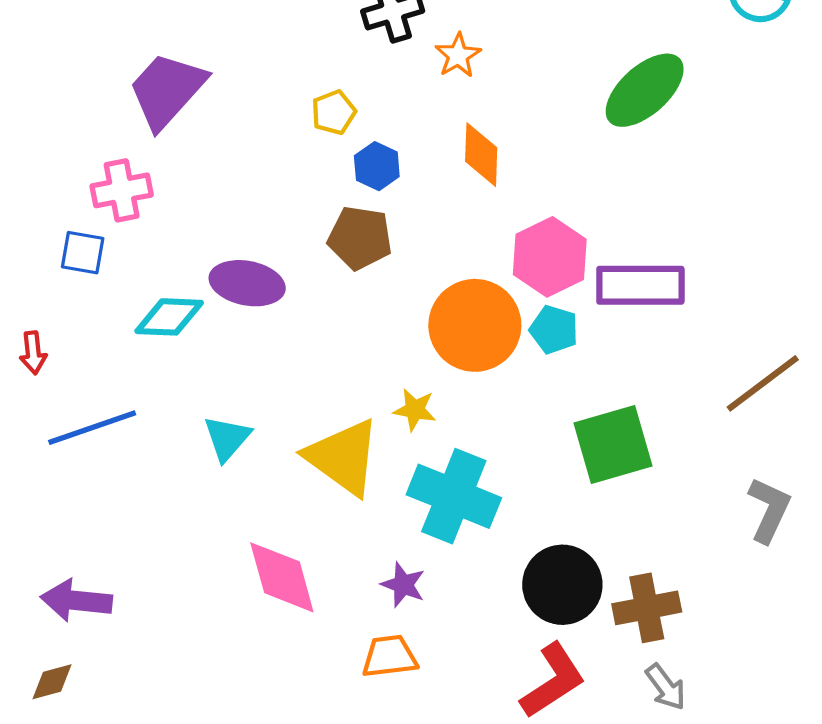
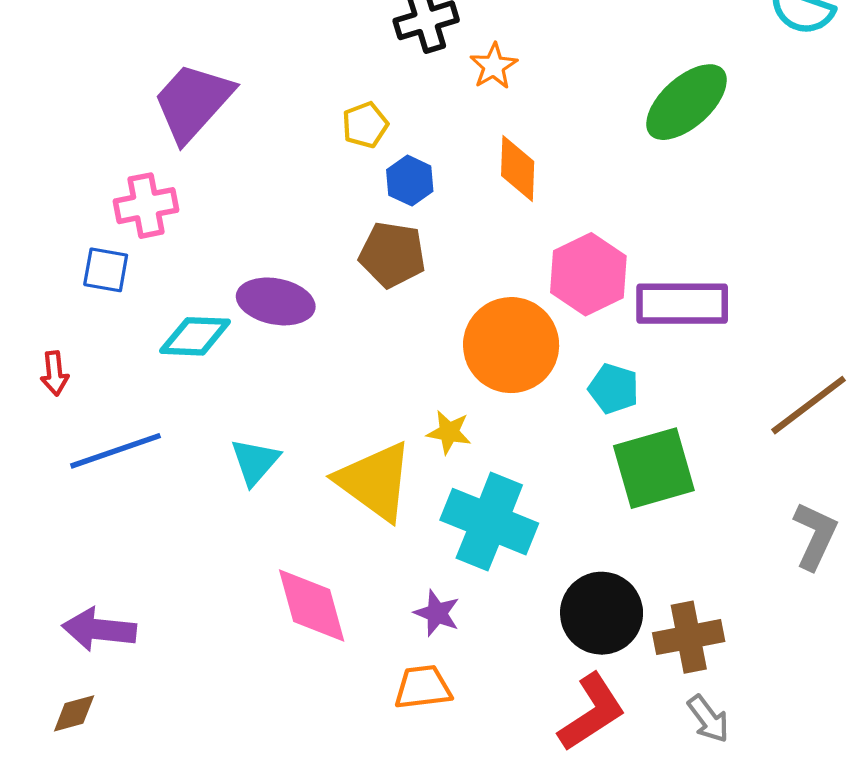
cyan pentagon: (554, 330) -> (614, 389), moved

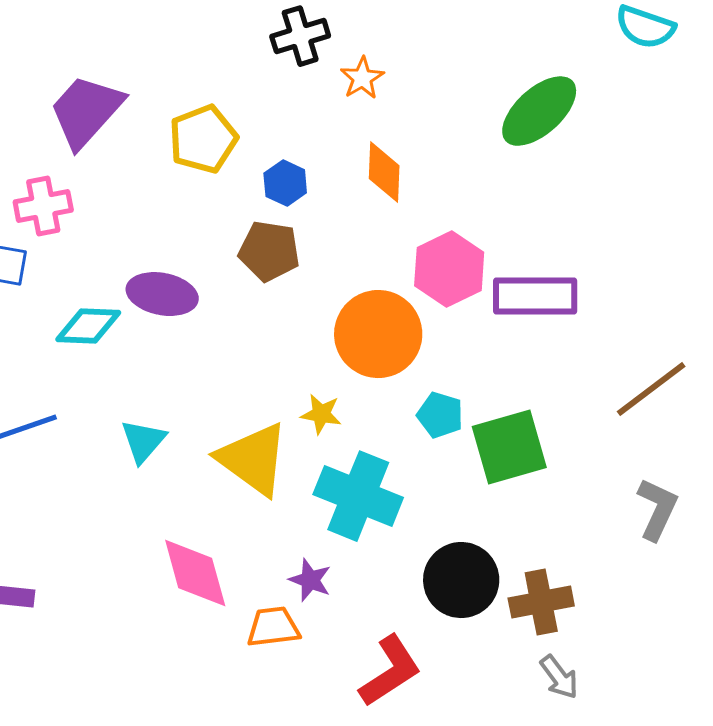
yellow pentagon: (365, 125) -> (203, 139), moved, size x1.6
cyan pentagon: (614, 389) -> (440, 415), moved
orange trapezoid: (423, 687) -> (273, 627), moved
red L-shape: (592, 712) -> (390, 671), moved

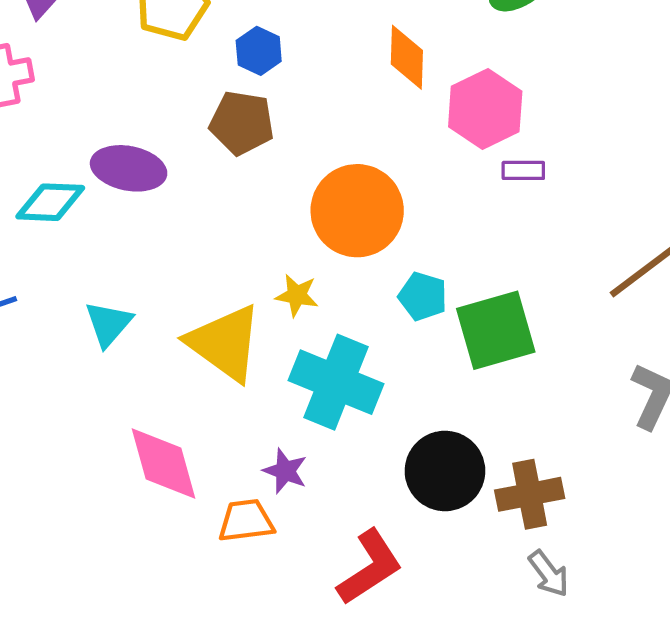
orange diamond: (384, 172) -> (407, 57), moved
pink hexagon: (449, 269) -> (485, 109), moved
purple rectangle: (535, 296) -> (523, 170), size x0.5

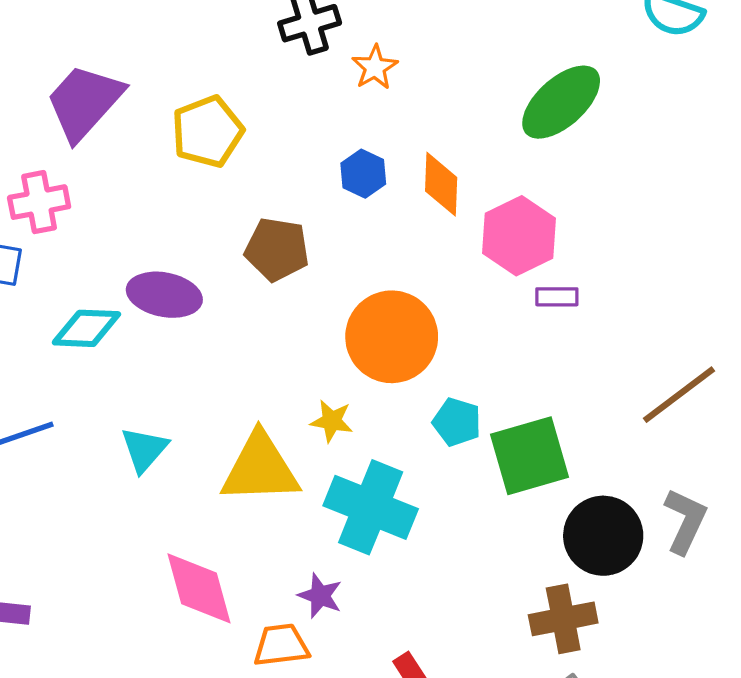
blue hexagon: (259, 51) -> (363, 174), moved
yellow triangle: (225, 343) -> (260, 468), turned -38
black circle: (445, 471) -> (603, 536), moved

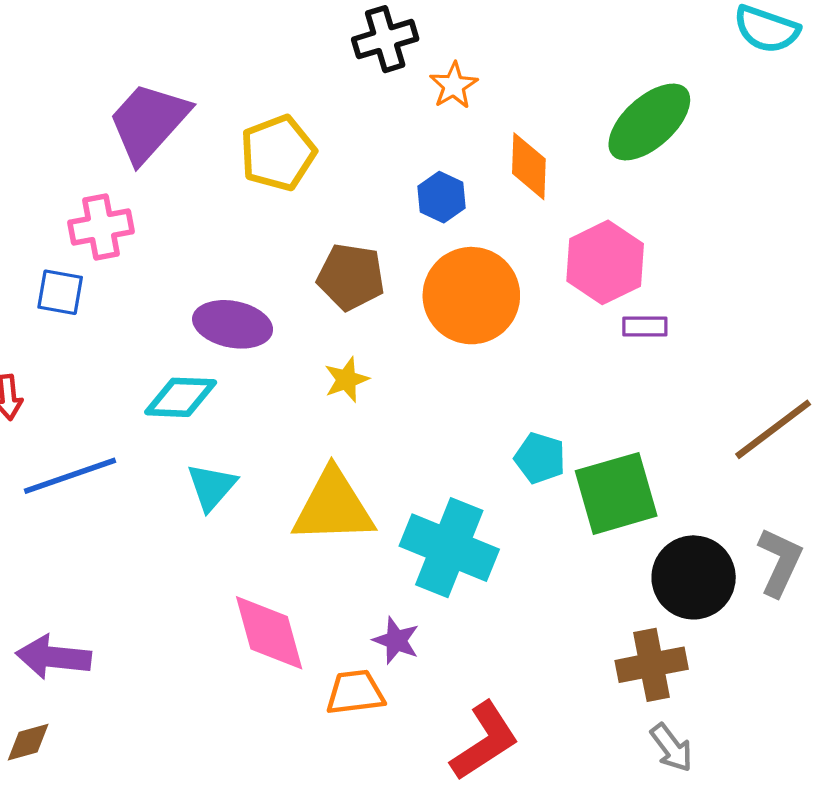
orange diamond: (441, 184) -> (529, 166), moved
cyan diamond: (86, 328) -> (181, 397), moved
orange circle: (392, 337) -> (471, 296), moved
yellow star: (332, 421) -> (346, 380), moved, turned -30

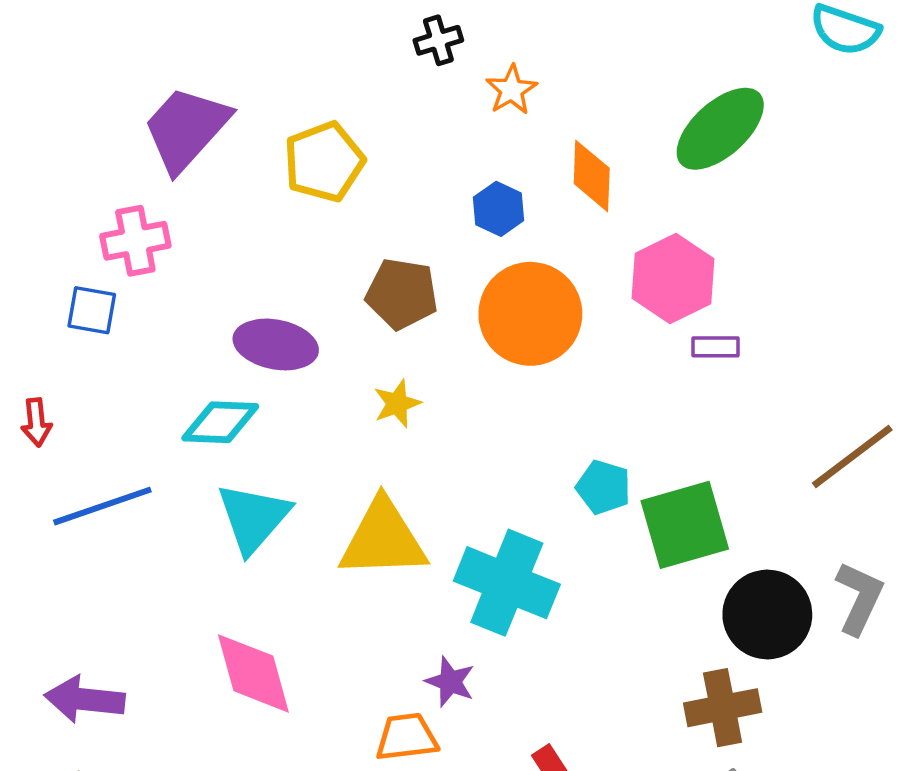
black cross: (385, 39) -> (438, 40), size x0.7
cyan triangle: (212, 487) -> (253, 518), size x1.4
pink diamond: (269, 633) -> (253, 673), moved

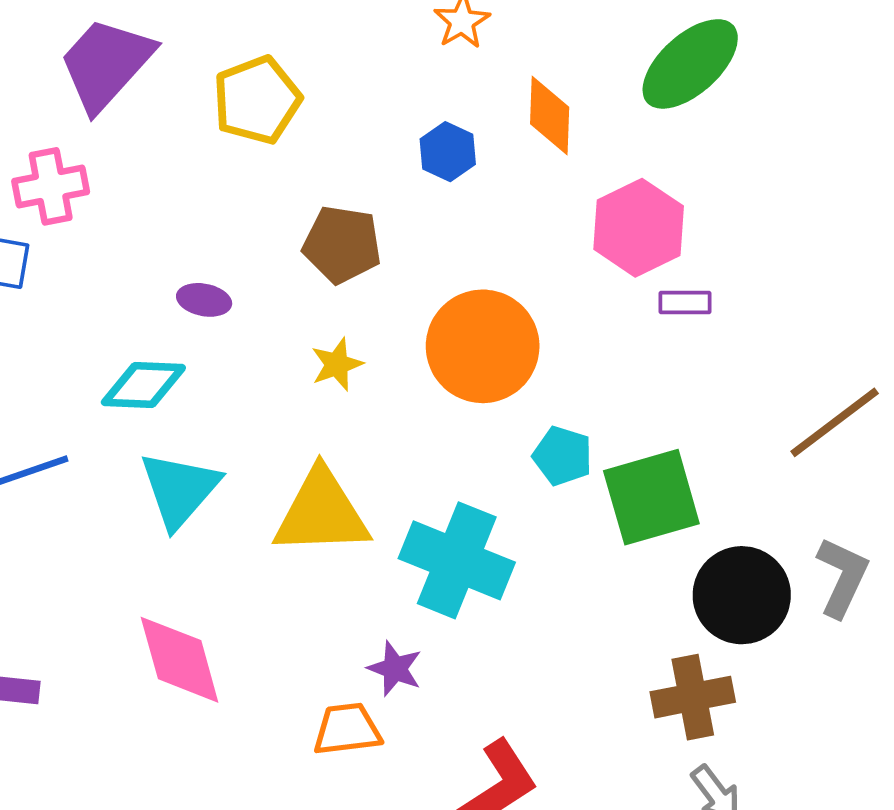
orange circle: (530, 314) -> (483, 346), moved
purple ellipse: (276, 344) -> (204, 300), size x0.6

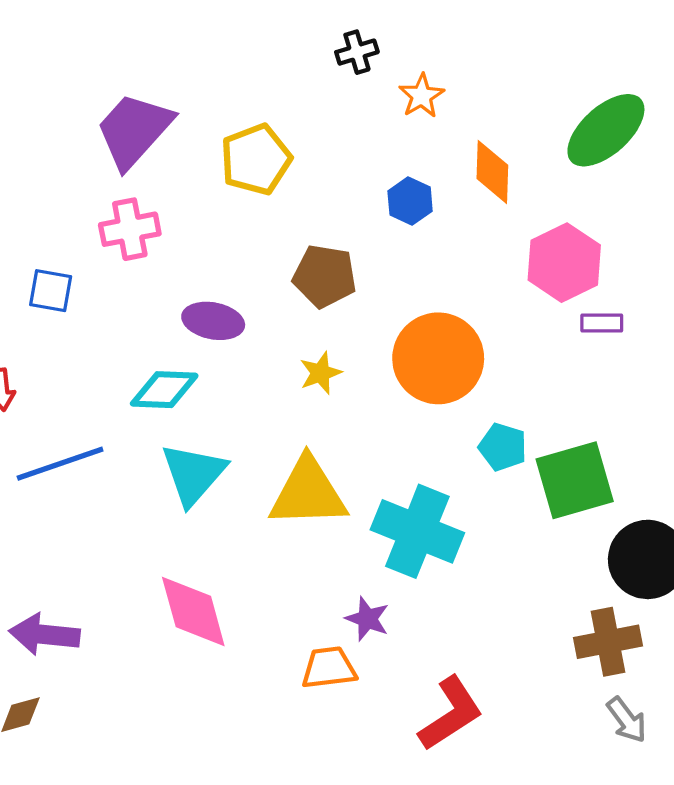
pink cross: (51, 186) -> (130, 229), moved
purple ellipse: (204, 300) -> (213, 321), size x1.4

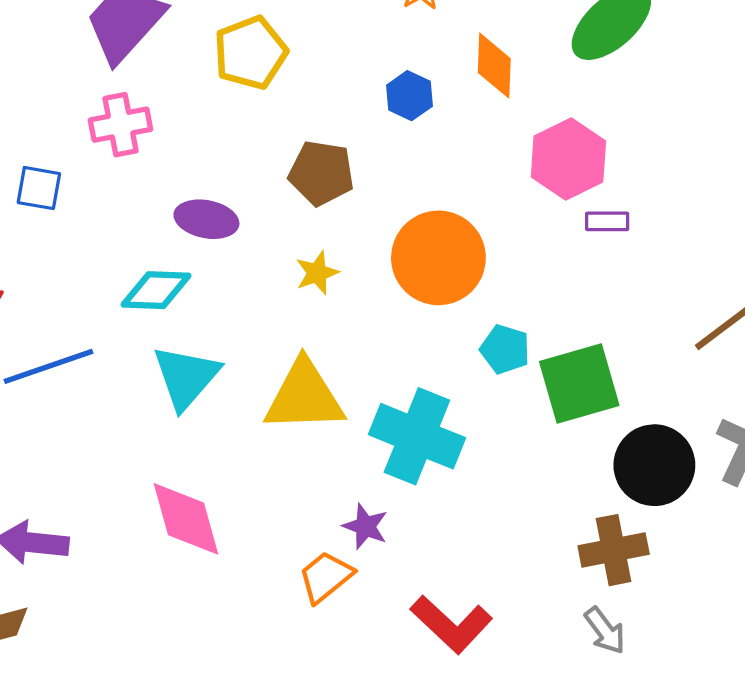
orange trapezoid: (329, 668) -> (326, 577), turned -32
red L-shape: (451, 714) -> (451, 624), turned 76
gray arrow: (627, 720) -> (605, 631), moved

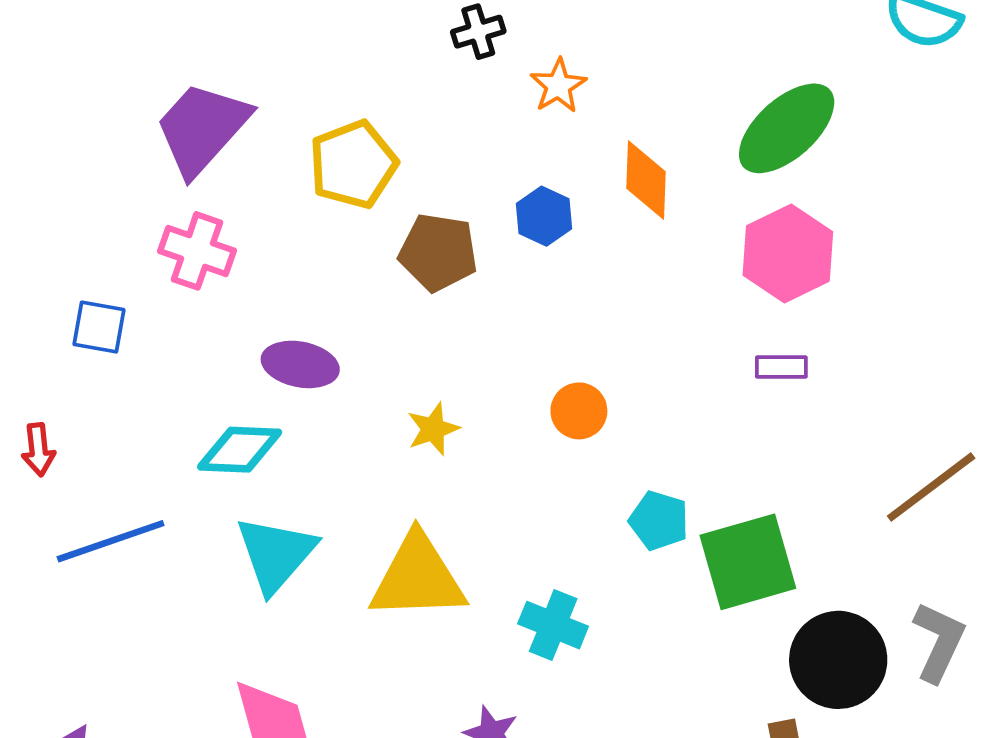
pink cross: (120, 125) -> (197, 251), turned 30
pink hexagon: (568, 159) -> (788, 254), moved
brown pentagon: (321, 173) -> (438, 252), moved
orange circle: (438, 258) -> (579, 411), size x0.5
cyan cross: (417, 436) -> (553, 625), size x0.6

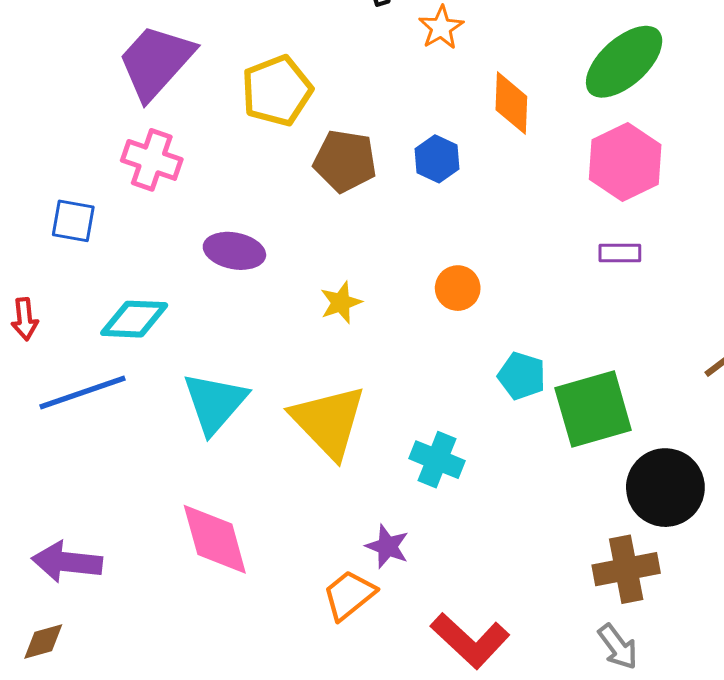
blue hexagon: (544, 216) -> (437, 159), moved
cyan diamond: (240, 450) -> (134, 319), moved
yellow triangle: (418, 577) -> (328, 421), turned 48

